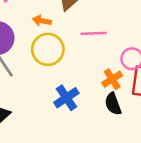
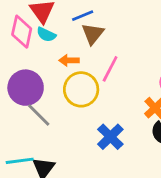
pink line: (94, 33) -> (110, 69), moved, turned -50

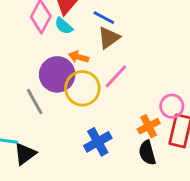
blue line: (83, 16) -> (104, 18), turned 35
purple circle: (26, 88) -> (57, 74), moved

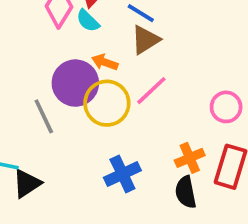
pink circle: (172, 106) -> (226, 107), moved

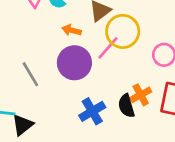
purple circle: (75, 83) -> (74, 63), moved
yellow circle: (107, 103) -> (123, 31), moved
black semicircle: (186, 192) -> (126, 106), moved

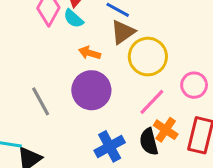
pink line: (108, 48) -> (152, 102), moved
orange cross: (141, 95) -> (166, 130), turned -30

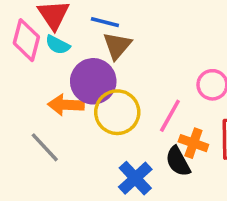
orange arrow: (90, 53) -> (66, 105), moved, size x1.4
yellow circle: (148, 57) -> (117, 112), moved
purple circle: (91, 90) -> (93, 81), moved

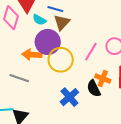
cyan semicircle: (58, 45) -> (39, 20), moved
pink line: (170, 116) -> (91, 52), moved
gray line: (45, 147) -> (19, 78), turned -30

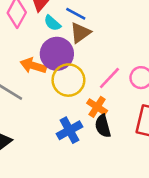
orange cross: (103, 79) -> (97, 107), moved

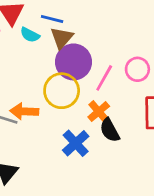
purple circle: (57, 54) -> (74, 62), moved
orange arrow: (33, 66) -> (24, 111), moved
orange cross: (97, 107) -> (99, 112), turned 30

